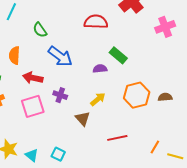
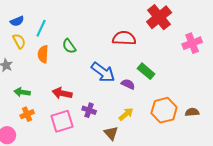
orange semicircle: (14, 55) -> (43, 54), moved
blue arrow: (60, 56) -> (103, 72), moved
purple semicircle: (100, 69) -> (128, 84), turned 32

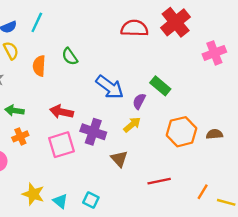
cyan line: (41, 28) -> (37, 22), moved
red semicircle: (124, 38) -> (134, 28), moved
purple semicircle: (128, 84) -> (139, 101), turned -88
purple cross: (89, 110) -> (93, 132), size x1.5
yellow arrow: (126, 114) -> (132, 125), moved

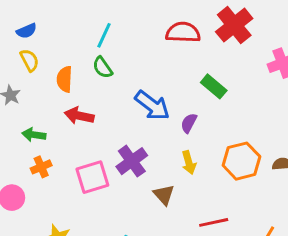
cyan line: (37, 22) -> (104, 35), moved
green rectangle: (160, 86) -> (214, 86), moved
red arrow: (62, 112) -> (79, 116), moved
yellow arrow: (132, 125) -> (189, 163), moved, turned 114
purple cross: (93, 132) -> (132, 161), turned 35

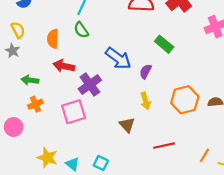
yellow semicircle: (29, 60) -> (18, 30), moved
purple cross: (132, 161) -> (90, 84), moved

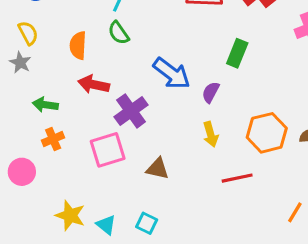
green rectangle: (164, 44) -> (237, 53), turned 72
brown triangle: (127, 125) -> (158, 169), moved, turned -35
red line: (164, 146) -> (237, 178), moved

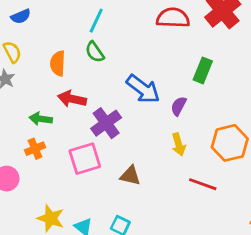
green arrow: (45, 105) -> (41, 119), moved
red line: (237, 178) -> (203, 184), turned 32

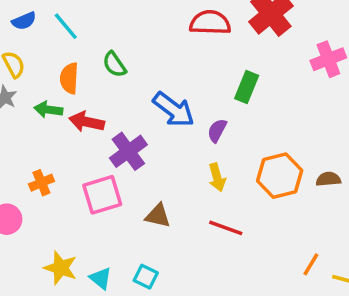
cyan line: (96, 21) -> (66, 26), moved, turned -65
green arrow: (41, 119) -> (48, 110), moved
red line: (203, 184) -> (226, 228), moved

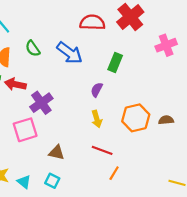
blue arrow: (174, 110) -> (70, 53), moved
brown triangle: (158, 216) -> (57, 153), moved
orange line: (311, 264) -> (114, 173), moved

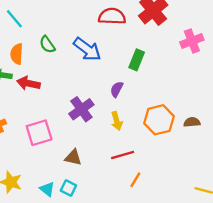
purple cross: (41, 103) -> (81, 109), moved
red line: (102, 150) -> (123, 155), turned -36
cyan triangle: (24, 182) -> (47, 189), moved

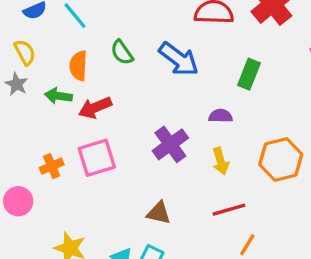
red arrow: (28, 83) -> (95, 108), turned -35
purple semicircle: (117, 89) -> (221, 116), turned 63
pink square: (39, 133) -> (97, 158), moved

